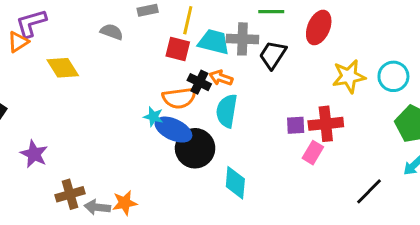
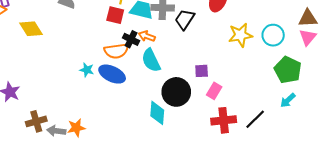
cyan semicircle: (227, 111) -> (151, 60), turned -35
cyan star: (153, 117) -> (87, 70), moved
red cross: (326, 124) -> (224, 120), moved
black circle: (195, 148) -> (176, 92), moved

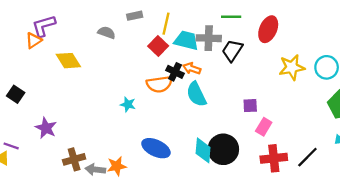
red square: (115, 15) -> (158, 46), turned 30
blue ellipse: (112, 74) -> (156, 148), moved
black circle: (176, 92) -> (223, 149), moved

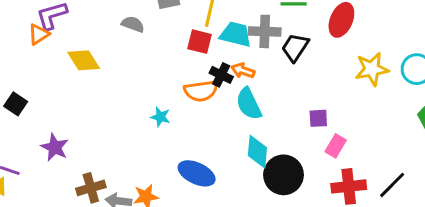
red square: (158, 46) -> (199, 42), turned -30
cyan diamond: (203, 150) -> (257, 152), moved

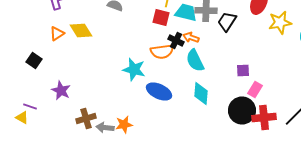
orange triangle: (39, 34) -> (57, 34), moved
yellow star: (372, 69) -> (280, 22), moved
cyan star: (160, 117) -> (134, 70), size x1.6
blue ellipse: (197, 173) -> (159, 92), moved
black circle: (284, 175) -> (242, 110), moved

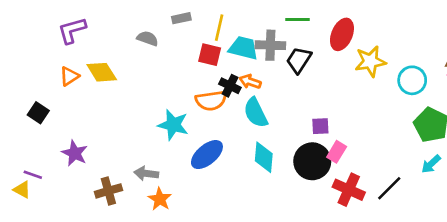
blue ellipse: (159, 92) -> (207, 155), turned -65
black circle: (242, 110) -> (312, 161), moved
red cross: (264, 118) -> (349, 190), turned 30
orange star: (124, 124) -> (160, 199), turned -30
gray arrow: (105, 128) -> (146, 173), moved

